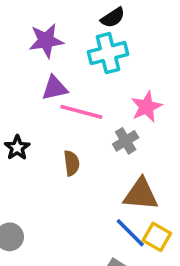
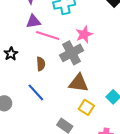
gray cross: (126, 141) -> (72, 53), size x1.6
blue line: (130, 233) -> (36, 92), moved

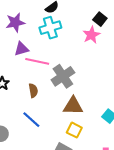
pink star: (84, 34) -> (91, 35), moved
yellow square: (86, 107) -> (74, 130), moved

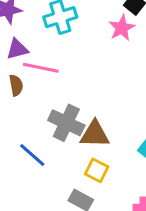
gray cross: (63, 76) -> (66, 123), moved, turned -30
brown semicircle: (33, 91) -> (16, 85), moved

